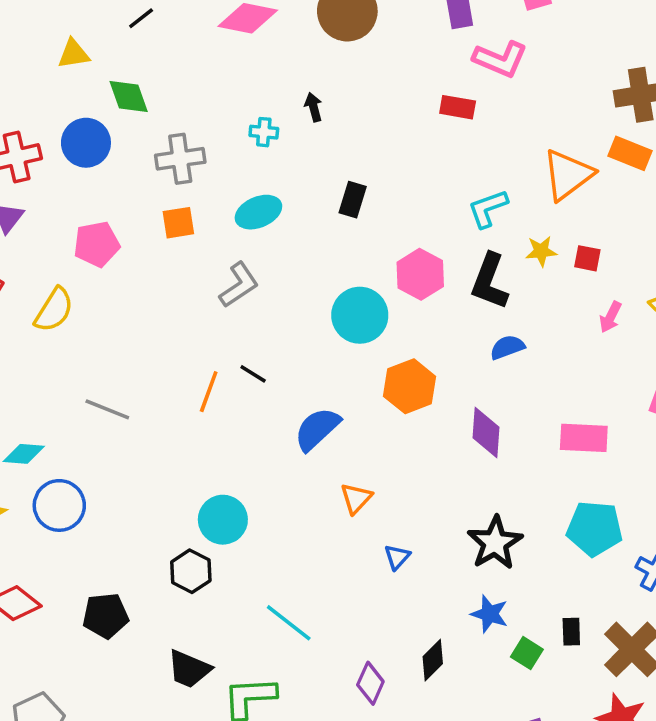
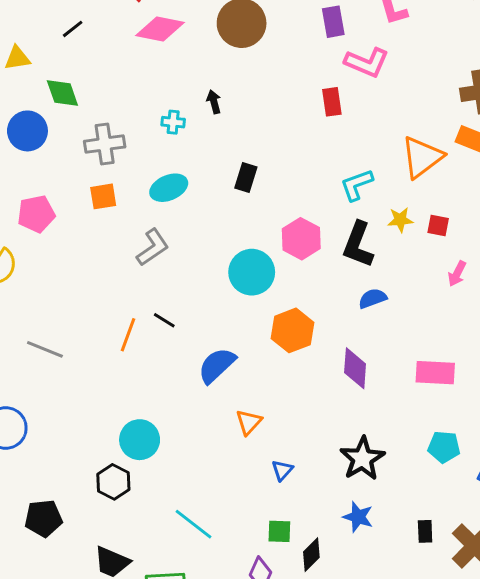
red rectangle: (458, 107) -> (332, 102), turned 72
cyan pentagon: (594, 529) -> (444, 447), size x0.7
green square: (527, 653) -> (279, 531), moved, turned -30

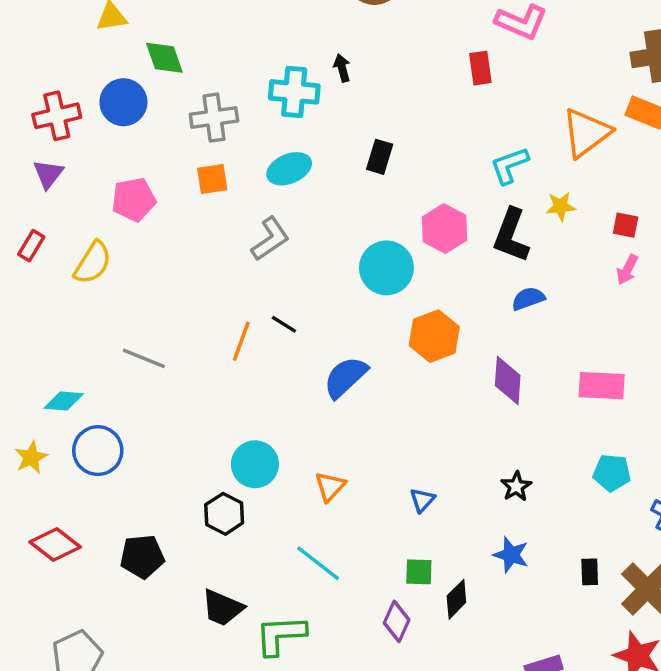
cyan cross: (173, 122) -> (294, 92), size x1.8
red square: (438, 226) -> (626, 225), moved
orange triangle: (249, 422) -> (330, 486), moved
black star: (362, 459) -> (516, 486), size x0.6

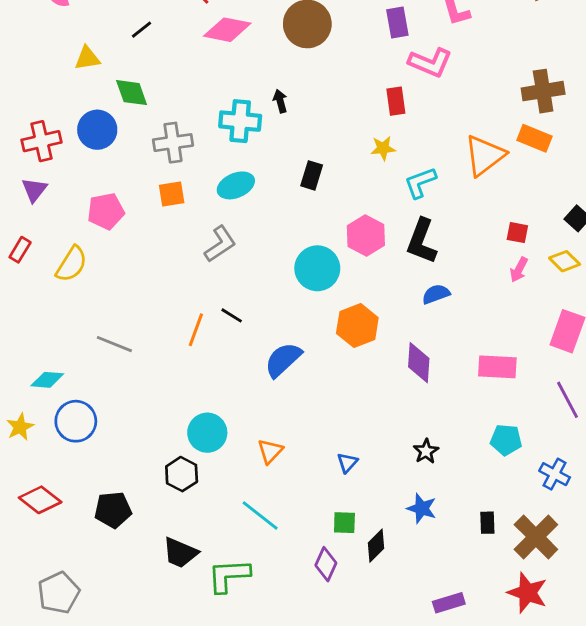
yellow star: (561, 206) -> (383, 148), moved

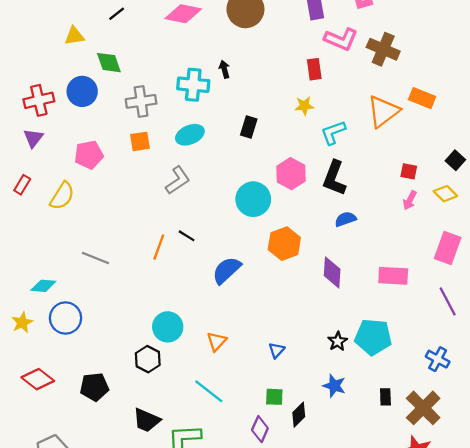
brown cross: (543, 91) -> (383, 49), moved, turned 32
cyan pentagon: (506, 440) -> (373, 337), moved, size x1.5

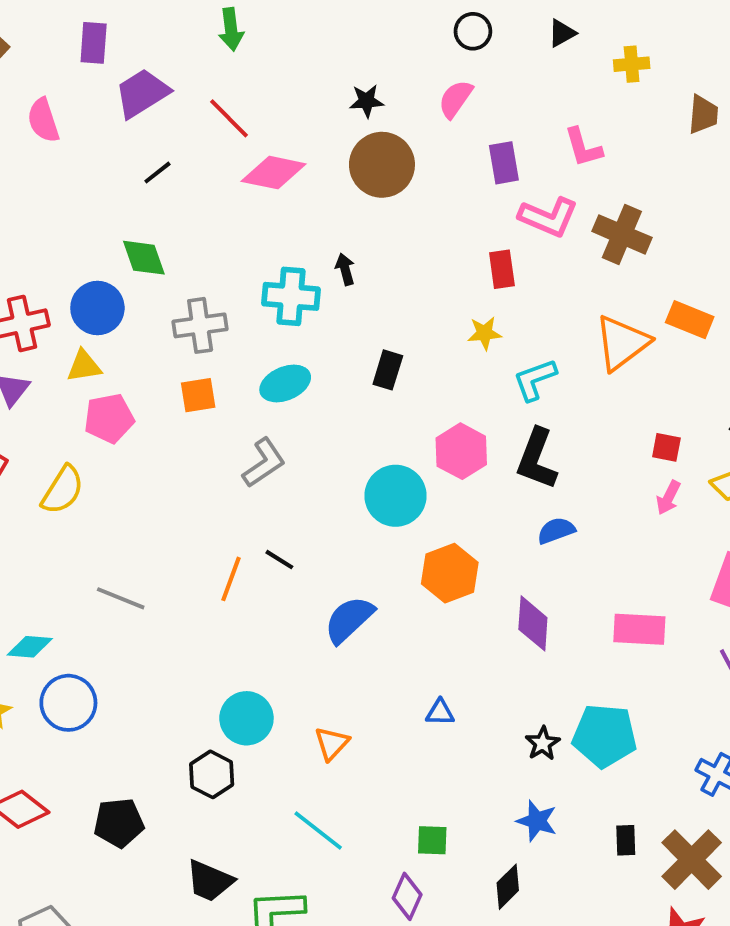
yellow triangle: (74, 36) -> (84, 366), moved
blue triangle: (277, 350) -> (440, 712), moved, turned 49
black diamond: (299, 415) -> (508, 887), moved

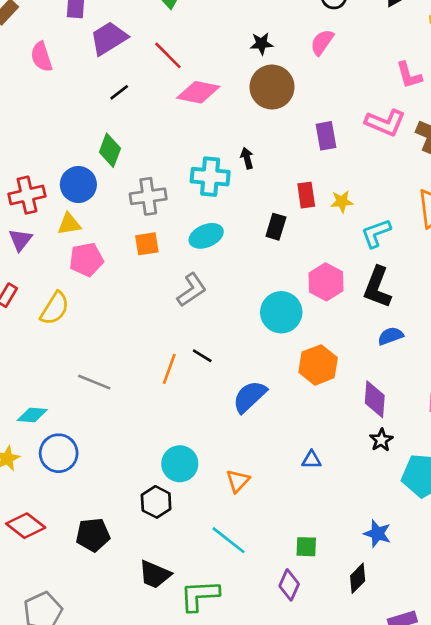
purple rectangle: (504, 163) -> (326, 136), moved
green diamond: (144, 258) -> (110, 150), turned 40
red rectangle: (502, 269) -> (306, 195), moved
black star: (543, 743) -> (381, 440), moved

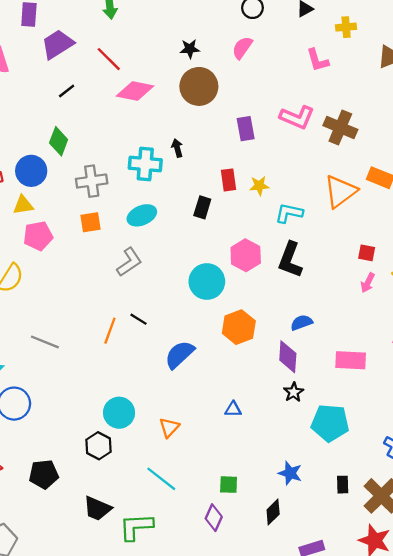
pink L-shape: (409, 75) -> (318, 60), moved
cyan L-shape: (376, 233) -> (289, 213), turned 32
blue semicircle: (391, 336) -> (302, 323), moved

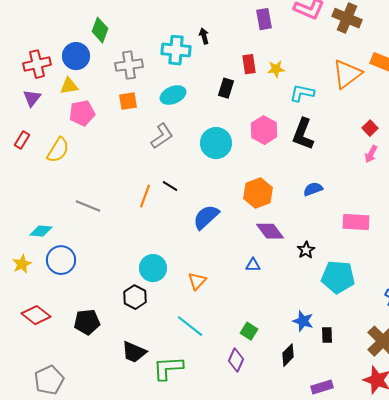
red square: (367, 253) -> (370, 128), turned 35
cyan circle: (207, 282) -> (216, 143), moved
purple diamond: (288, 357) -> (270, 231), moved, turned -40
green square: (229, 485) -> (249, 331), turned 30
black rectangle: (343, 485) -> (327, 335), moved

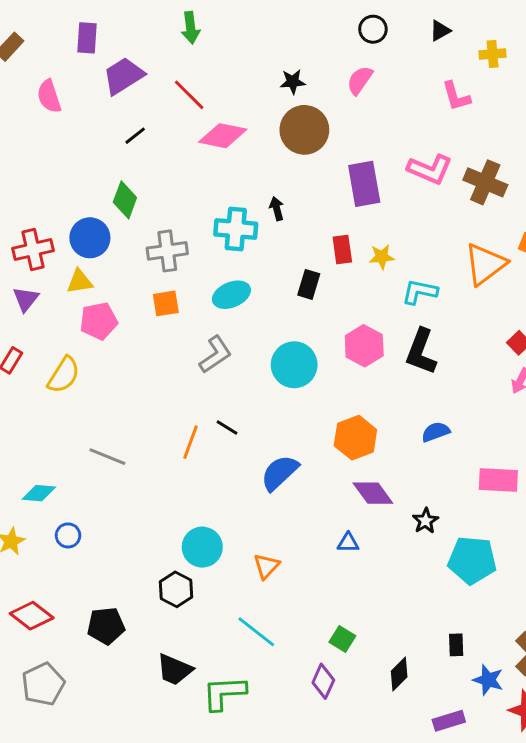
purple rectangle: (264, 19) -> (364, 184), size x1.4
blue circle: (61, 260) -> (68, 535), size x0.6
blue star: (303, 321) -> (488, 680), moved
gray pentagon: (49, 380) -> (43, 684), moved

